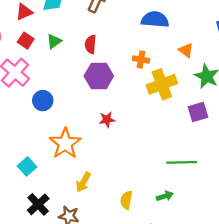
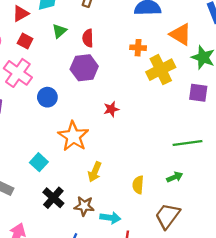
green triangle: (54, 41) -> (59, 31), moved
orange triangle: (186, 50) -> (180, 34), size x1.5
purple hexagon: (99, 76) -> (84, 68), moved
purple square: (198, 112) -> (198, 93), turned 30

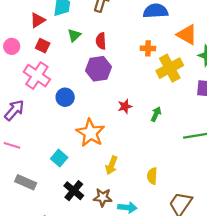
green arrow: (175, 177) -> (156, 114), moved, turned -40

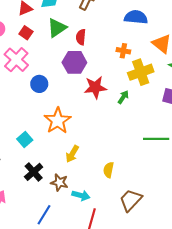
green triangle: (74, 35) -> (57, 28), size x1.5
red star: (125, 106) -> (95, 87), moved, size x1.6
green arrow: (156, 114) -> (123, 97), moved

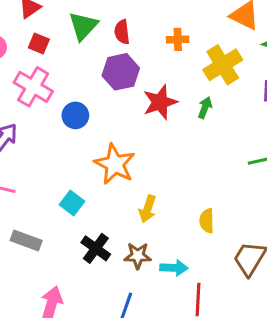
orange cross: (123, 51) -> (178, 39), moved

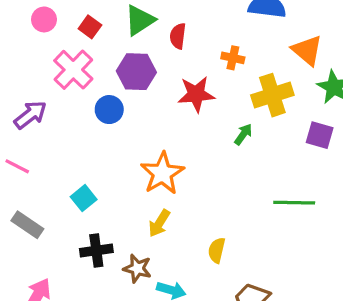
purple hexagon: (121, 72) -> (136, 72), moved
red star: (160, 102) -> (196, 94), moved
orange star: (115, 164) -> (162, 173), moved
black cross: (96, 248) -> (96, 250), turned 32

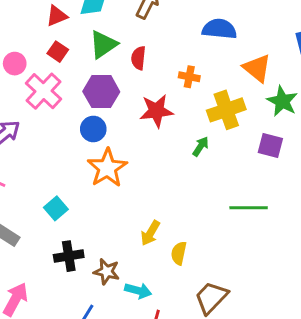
pink circle: (44, 19) -> (15, 64), moved
blue circle: (109, 110) -> (93, 129), moved
orange star: (162, 173) -> (107, 168), moved
yellow arrow: (159, 223) -> (150, 233), moved

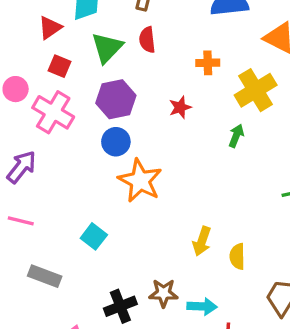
red semicircle: (138, 58) -> (147, 40), moved
red star: (156, 111) -> (180, 107), size x0.6
black cross: (69, 256) -> (120, 306), moved

